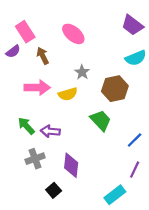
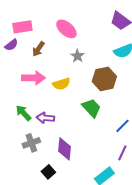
pink rectangle: (25, 32) -> (22, 27), turned -66
brown arrow: (43, 56) -> (38, 49), turned -119
gray star: (82, 72) -> (77, 56), moved

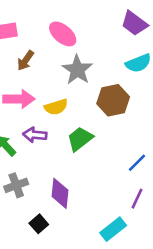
gray star: (77, 56) -> (77, 70), size x1.6
green trapezoid: (91, 108) -> (80, 139), moved, turned -85
purple arrow: (45, 118) -> (35, 135), moved

